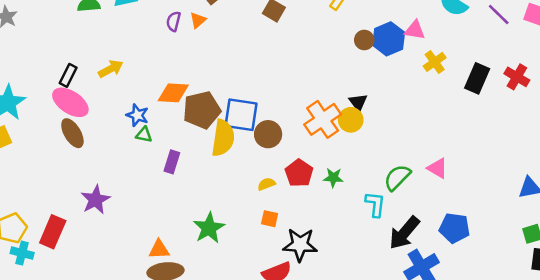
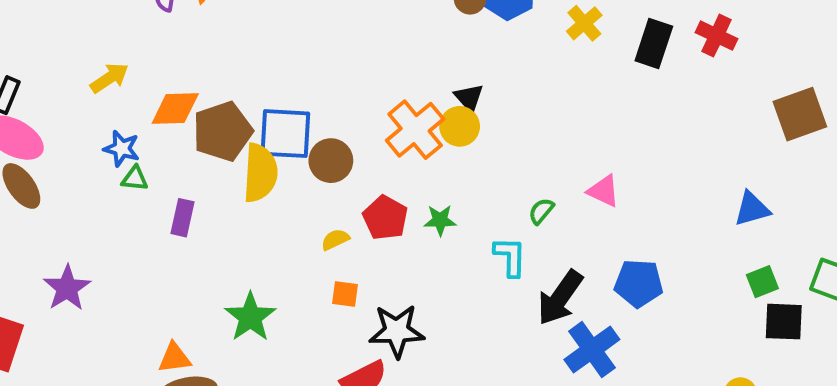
yellow arrow: (111, 69) -> (109, 78), moved
green semicircle: (397, 177) -> (541, 211), size x0.6

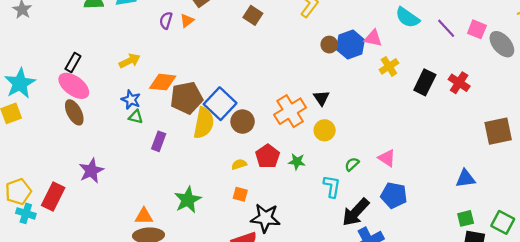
yellow circle: (460, 126) -> (325, 130), moved
blue square: (285, 134) -> (220, 104), turned 32
blue pentagon: (639, 283) -> (394, 195), moved

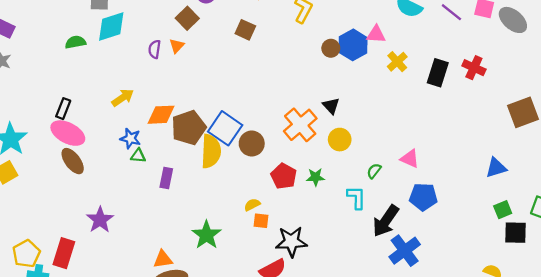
yellow semicircle: (239, 164) -> (252, 205), moved

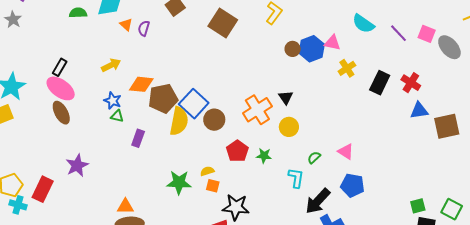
brown square: (245, 30) -> (223, 23), size x1.6
orange triangle: (177, 46) -> (126, 25), moved, turned -40
blue triangle: (496, 168) -> (419, 111), moved
green star: (206, 235) -> (179, 182), moved, turned 30

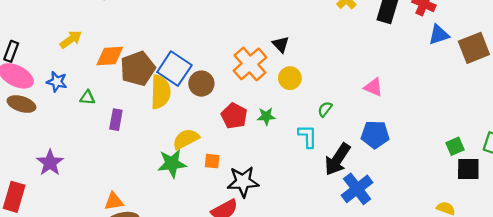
blue star: (113, 101) -> (57, 82), moved
brown ellipse: (61, 113) -> (21, 104), turned -35
pink triangle: (346, 152) -> (373, 87), moved
yellow semicircle: (207, 171) -> (186, 139), moved, size x1.6

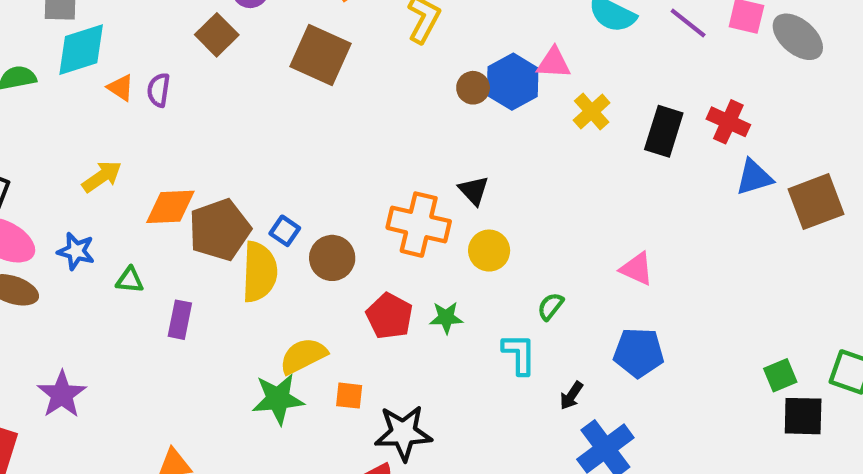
orange cross: (250, 64) -> (419, 225), turned -36
blue square: (174, 69) -> (285, 231), size x0.5
black arrow: (337, 159) -> (571, 396), size x0.5

